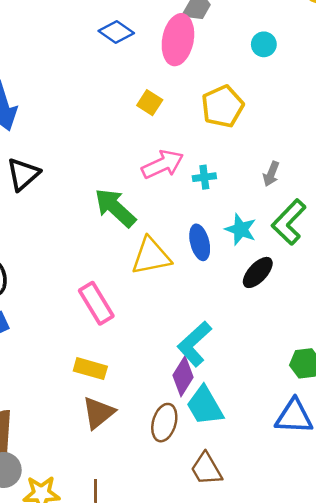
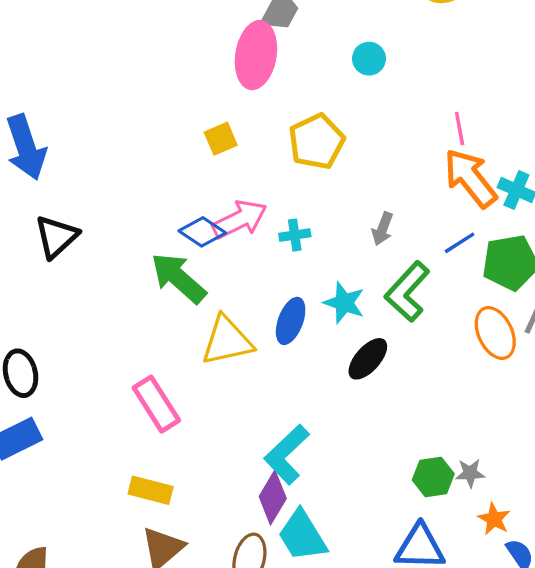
blue diamond: (116, 32) -> (202, 232), moved
yellow square: (150, 103) -> (221, 139), turned 35
blue ellipse: (200, 242) -> (291, 321), turned 36

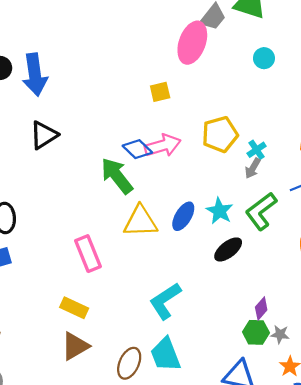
yellow pentagon: (317, 141) -> (220, 134), moved
cyan cross: (295, 235) -> (257, 150), moved, turned -36
purple diamond: (273, 497) -> (261, 309), moved, size x0.7

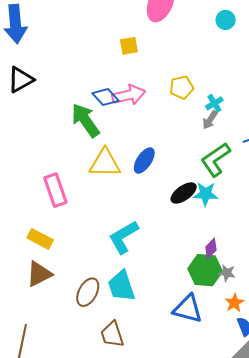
yellow pentagon: (220, 134) -> (182, 87), size x0.7
cyan star: (220, 211) -> (206, 194), moved, turned -30
green hexagon: (256, 332) -> (205, 270), size x1.4

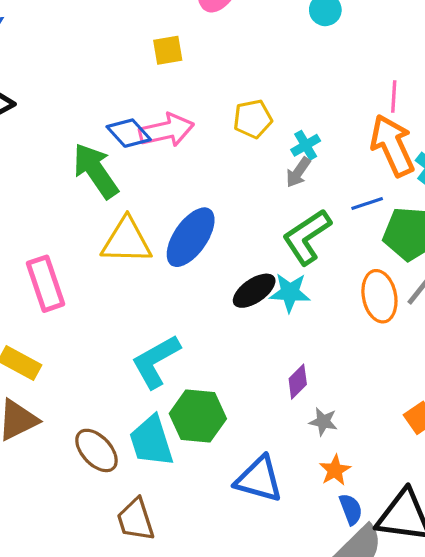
blue ellipse: (144, 161) -> (191, 237), size x1.4
green hexagon: (205, 270) -> (198, 416), moved
brown ellipse: (88, 292) -> (96, 450), turned -72

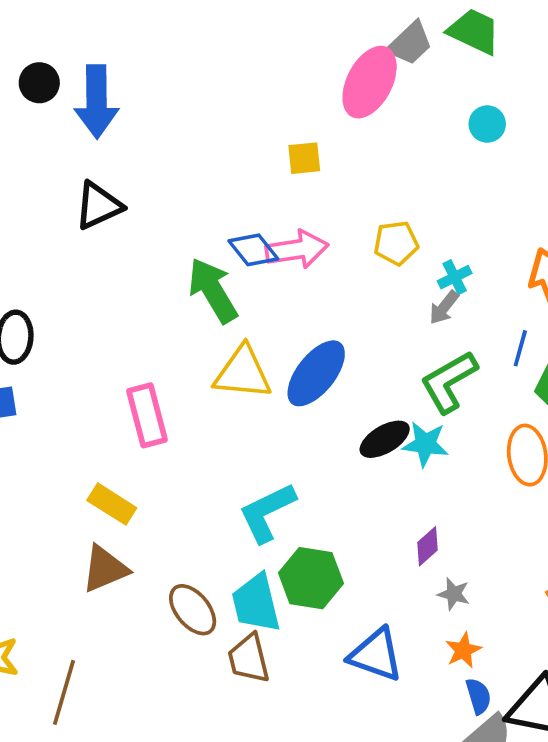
blue line: (367, 203) -> (520, 348), turned -60
brown trapezoid: (136, 520) -> (249, 659), moved

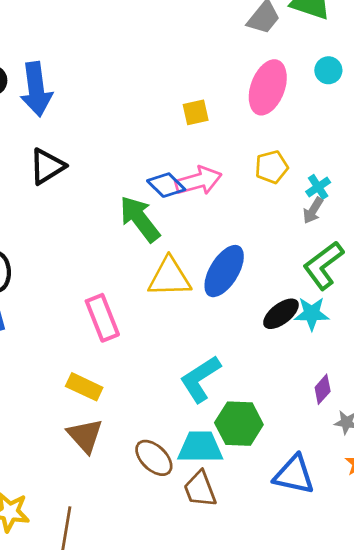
pink ellipse: (370, 82) -> (268, 87), moved
brown triangle: (105, 569) -> (85, 436), turned -42
cyan trapezoid: (256, 603) -> (200, 447), turned 111

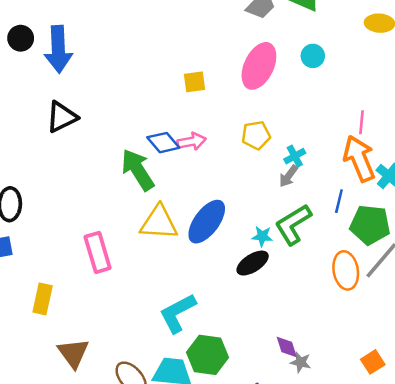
pink arrow: (198, 181) -> (192, 141), size x0.7
cyan star: (312, 314) -> (262, 236), moved, size x0.7
yellow rectangle: (84, 387) -> (43, 299), moved, turned 72
purple diamond: (323, 389) -> (287, 347), moved, turned -65

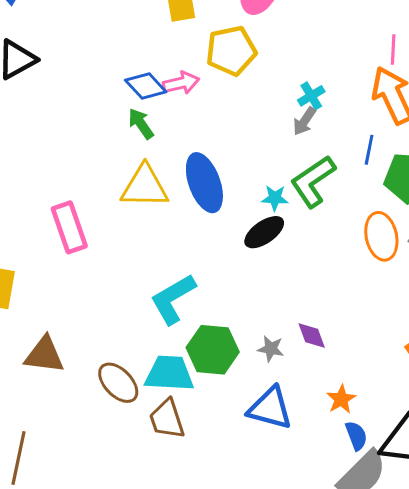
yellow pentagon: (256, 135) -> (231, 51), moved, size x1.4
green arrow: (138, 170) -> (141, 124), moved, size x0.6
blue ellipse: (207, 222) -> (204, 183), turned -54
brown triangle: (73, 353) -> (44, 355), turned -44
gray star: (301, 362) -> (271, 349), moved

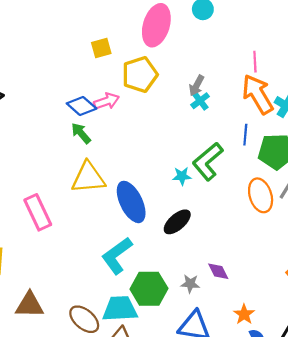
gray arrow: (304, 121) -> (197, 85), moved
blue ellipse: (204, 183) -> (131, 202), moved
black ellipse: (264, 232) -> (177, 222), moved

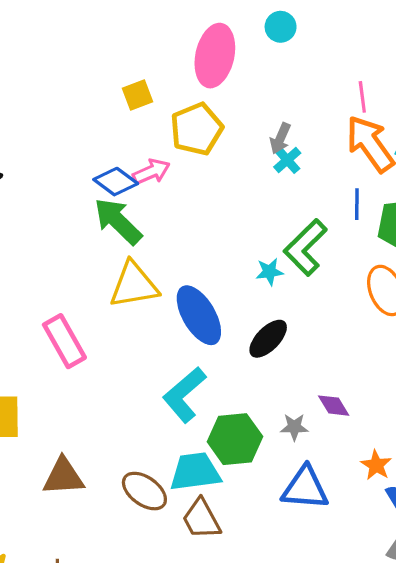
green arrow: (81, 133) -> (118, 221), size x1.6

